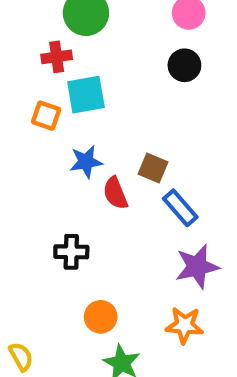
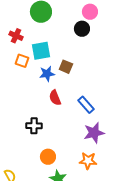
red cross: (57, 57) -> (16, 36), moved, turned 32
black circle: (184, 65) -> (82, 29), moved
blue star: (86, 162) -> (47, 74), moved
brown square: (153, 168) -> (66, 67), moved

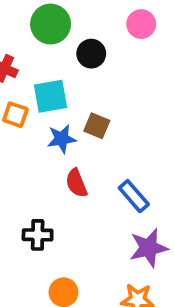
black circle: (82, 29) -> (91, 54), moved

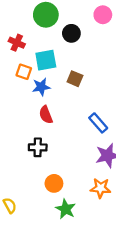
blue star: (62, 139) -> (41, 87), moved
red semicircle: (76, 183) -> (46, 115), moved

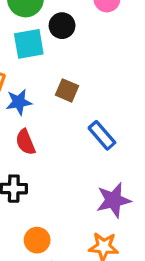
cyan square: (46, 60) -> (29, 44), moved
blue rectangle: (98, 123) -> (102, 135), moved

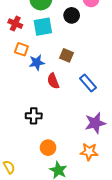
black circle: (62, 26) -> (72, 15), moved
red semicircle: (25, 142) -> (53, 81), moved

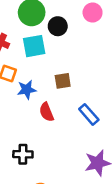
black circle: (72, 15) -> (58, 26), moved
brown square: (66, 55) -> (63, 81), turned -32

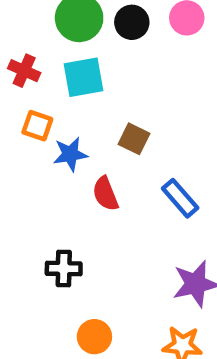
black circle: (58, 26) -> (132, 22), moved
brown square: (63, 81) -> (134, 139), turned 35

